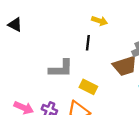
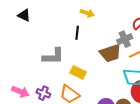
black triangle: (15, 25) -> (24, 15), moved

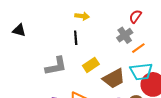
brown trapezoid: (110, 53) -> (114, 79), moved
yellow rectangle: (78, 72) -> (91, 65), moved, turned -49

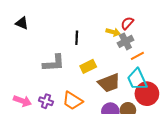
yellow arrow: (82, 16) -> (113, 32), moved
red semicircle: (135, 16) -> (127, 23), moved
cyan trapezoid: (141, 72) -> (137, 79), turned 65

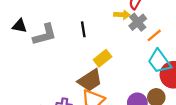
gray L-shape: (54, 63) -> (45, 35), moved
brown trapezoid: (109, 83) -> (90, 80), moved

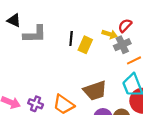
yellow rectangle: (103, 58) -> (85, 45), moved, turned -42
brown trapezoid: (90, 80) -> (95, 91), moved

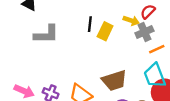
gray L-shape: (35, 34) -> (46, 34), moved

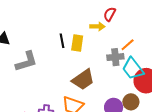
gray cross: (144, 32) -> (115, 57), moved, turned 35
brown trapezoid: (114, 80) -> (83, 79), moved

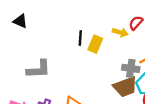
gray L-shape: (26, 61) -> (39, 69), moved
brown trapezoid: (83, 79) -> (125, 87), moved

